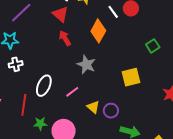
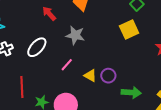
yellow square: (131, 77) -> (129, 30), moved
white ellipse: (44, 86) -> (37, 47), moved, turned 30

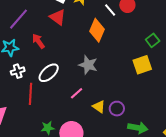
red arrow: (49, 14) -> (38, 41), moved
red line: (22, 87) -> (30, 94), moved

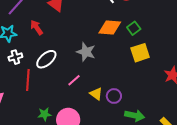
orange diamond: (97, 30) -> (110, 28), moved, turned 70
green square: (153, 40) -> (134, 28), moved

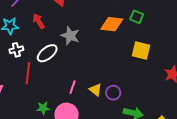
green square: (134, 28) -> (137, 17), moved, turned -32
gray star: (86, 52) -> (70, 36), moved
yellow square: (140, 53) -> (141, 50), turned 30
pink line: (74, 80) -> (73, 87), moved, turned -32

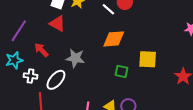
green square: (137, 17) -> (121, 71), moved
white cross: (16, 50) -> (31, 76), moved, turned 32

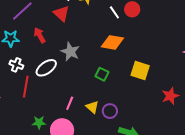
green square: (121, 71) -> (102, 74), moved
white cross: (31, 76) -> (16, 65), moved

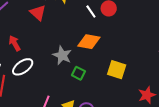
red arrow: (40, 35) -> (15, 43), moved
gray star: (70, 52) -> (62, 55), moved

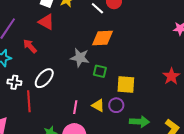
red arrow: (15, 43) -> (30, 46), moved
yellow square: (117, 70) -> (126, 84), moved

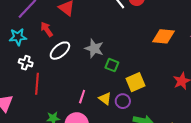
orange diamond: (103, 38) -> (163, 36), moved
white ellipse: (44, 78) -> (60, 51), moved
yellow square: (126, 84) -> (135, 82), turned -36

